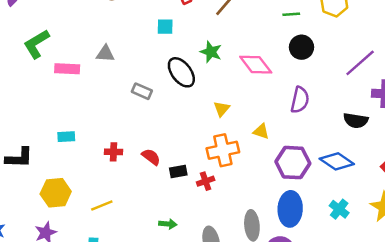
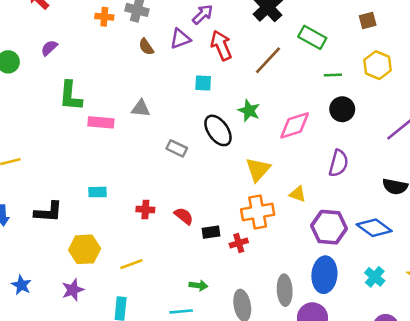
green L-shape: (37, 44) -> (70, 96), turned -56
pink diamond: (256, 65) -> (295, 125), turned -72
yellow triangle: (222, 109) -> (258, 169), size x1.5

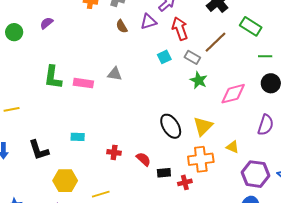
cyan square: (203, 83) -> (164, 57), turned -32
green L-shape: (70, 96) -> (53, 77), moved
black ellipse: (218, 130) -> (171, 126), moved
gray rectangle: (177, 148) -> (192, 57), moved
black L-shape: (48, 212) -> (39, 150), turned 65

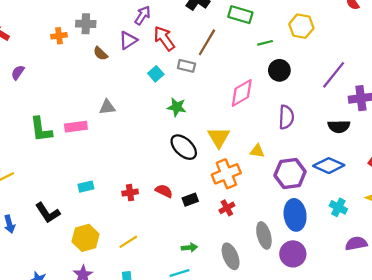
green star: (199, 80) -> (177, 107), moved
red cross: (185, 182) -> (227, 208), moved

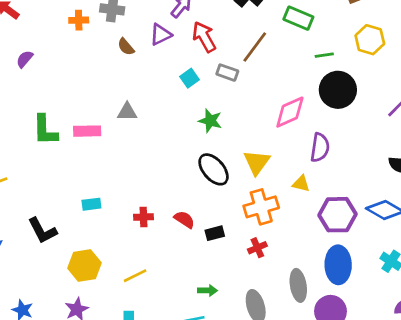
black circle: (279, 70) -> (338, 90), size x1.4
purple semicircle: (286, 117) -> (320, 148), moved

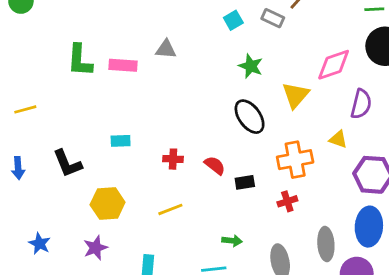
yellow triangle: (257, 162) -> (296, 95), moved
yellow line: (135, 276) -> (170, 209), moved

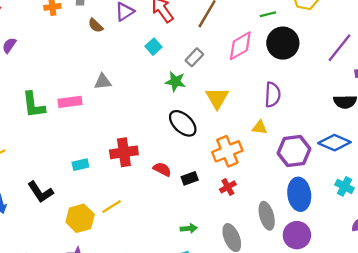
gray rectangle: (273, 18) -> (194, 57), moved, turned -60
pink diamond: (334, 65) -> (240, 46), moved
red cross: (173, 159) -> (124, 152), moved, size x1.6
yellow line: (170, 209) -> (112, 206), moved

